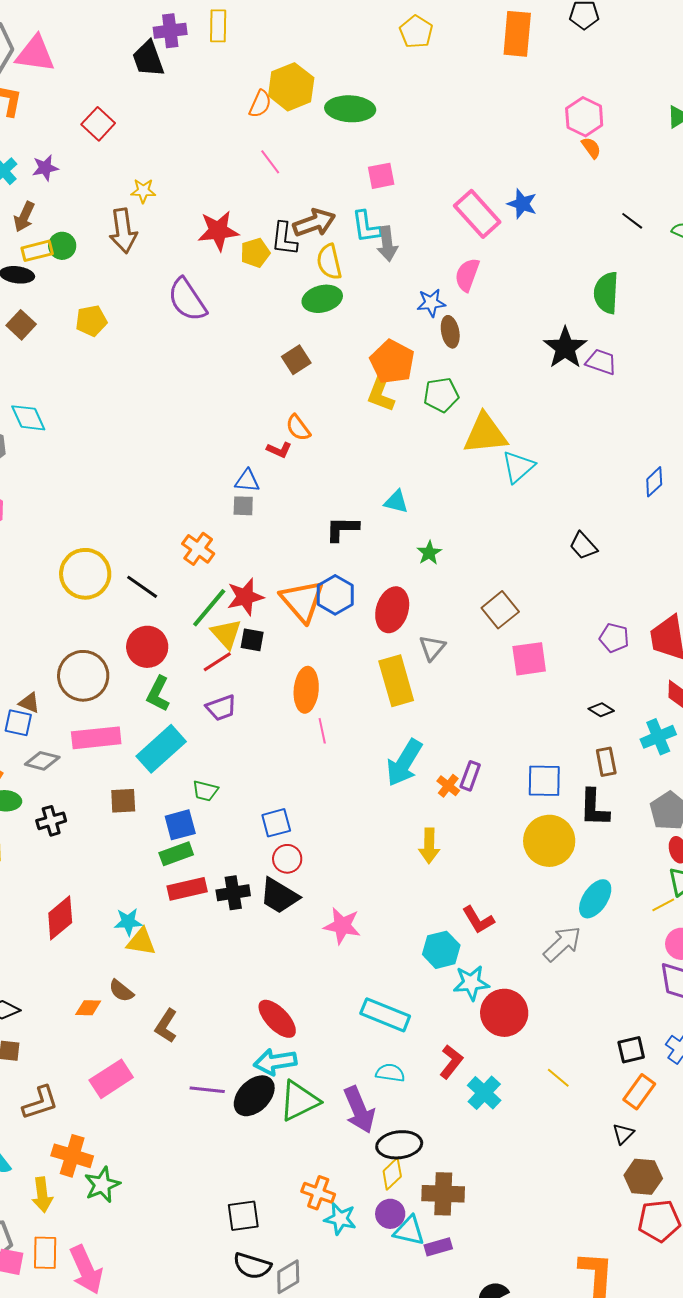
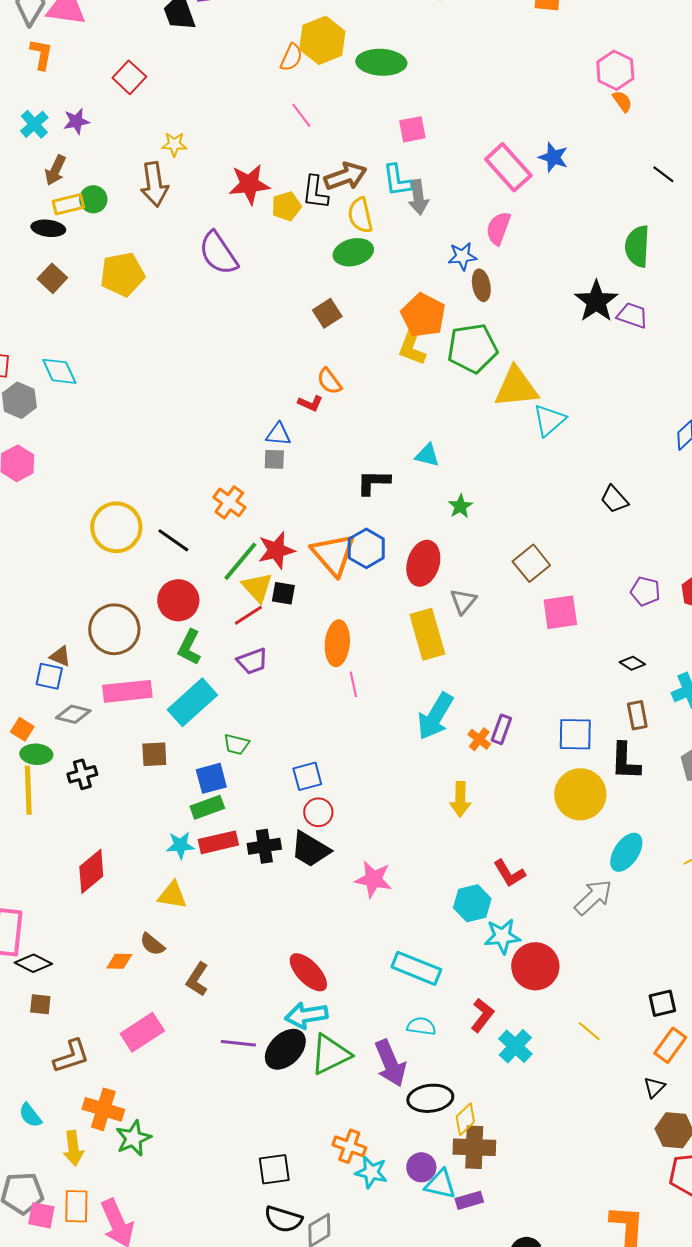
yellow pentagon: (91, 321) -> (122, 274), size x1.4
green pentagon: (441, 395) -> (472, 348), size x1.4
cyan star: (128, 922) -> (180, 845), moved
yellow diamond: (392, 1174) -> (465, 1119), moved

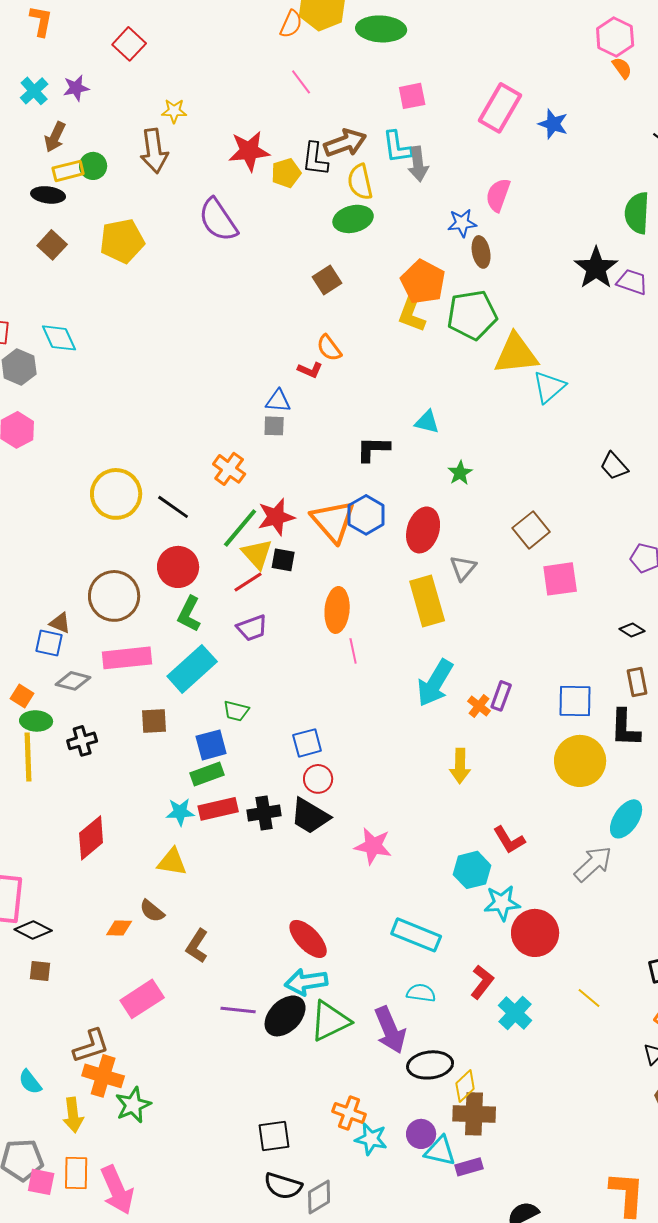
pink rectangle: (508, 167) -> (500, 108), moved, turned 72
brown L-shape: (71, 1056) -> (91, 1046), moved

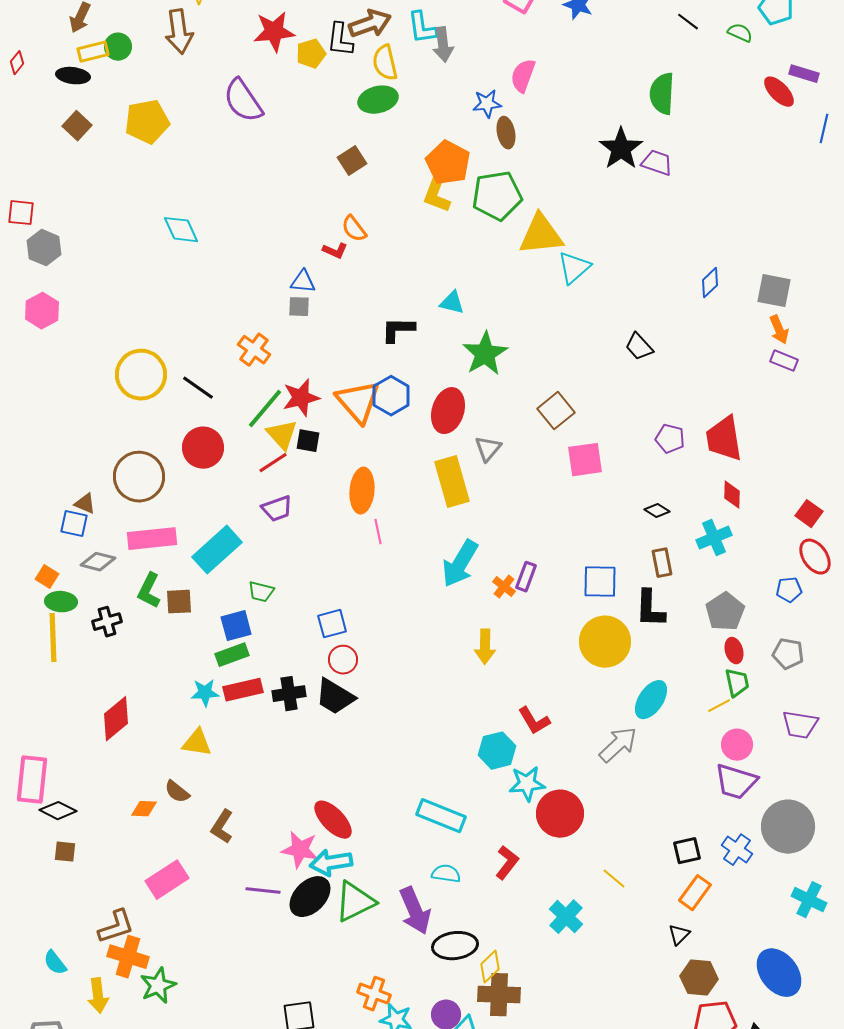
cyan diamond: (59, 338) -> (181, 230), moved
green star: (460, 473) -> (485, 354), size x1.8
green L-shape: (189, 614) -> (149, 591), moved
pink star: (373, 846) -> (300, 850), moved
cyan cross: (515, 1013) -> (566, 917), moved

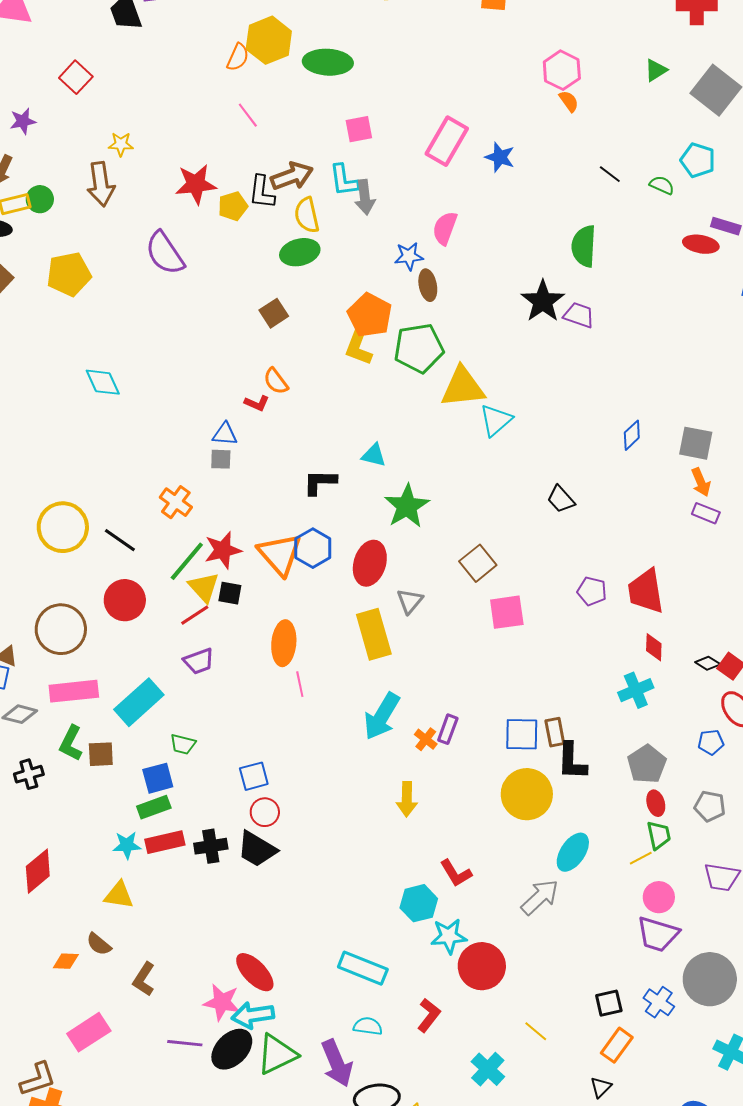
red ellipse: (779, 92) -> (701, 244), turned -36
black diamond: (657, 511) -> (708, 663), moved
brown rectangle: (662, 563) -> (555, 732), moved

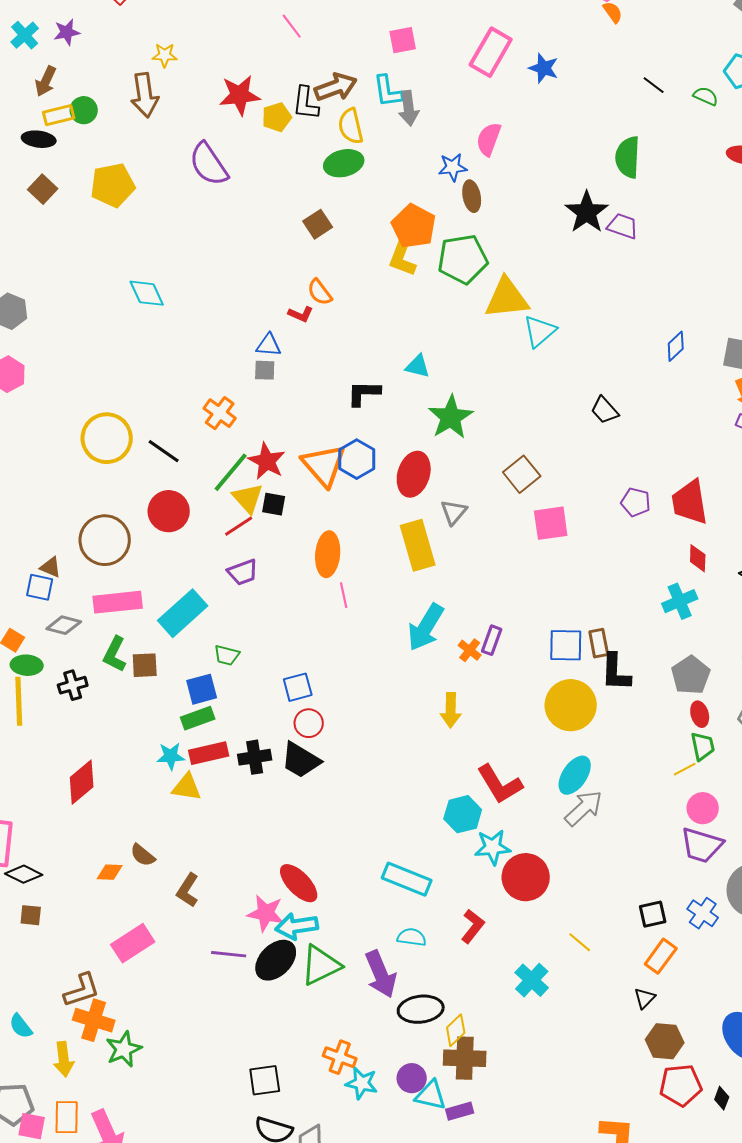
red star: (223, 550) -> (267, 461), turned -30
cyan ellipse: (573, 852) -> (575, 775), moved
red L-shape: (456, 873) -> (500, 784), size x1.4
yellow triangle: (119, 895) -> (187, 787), moved

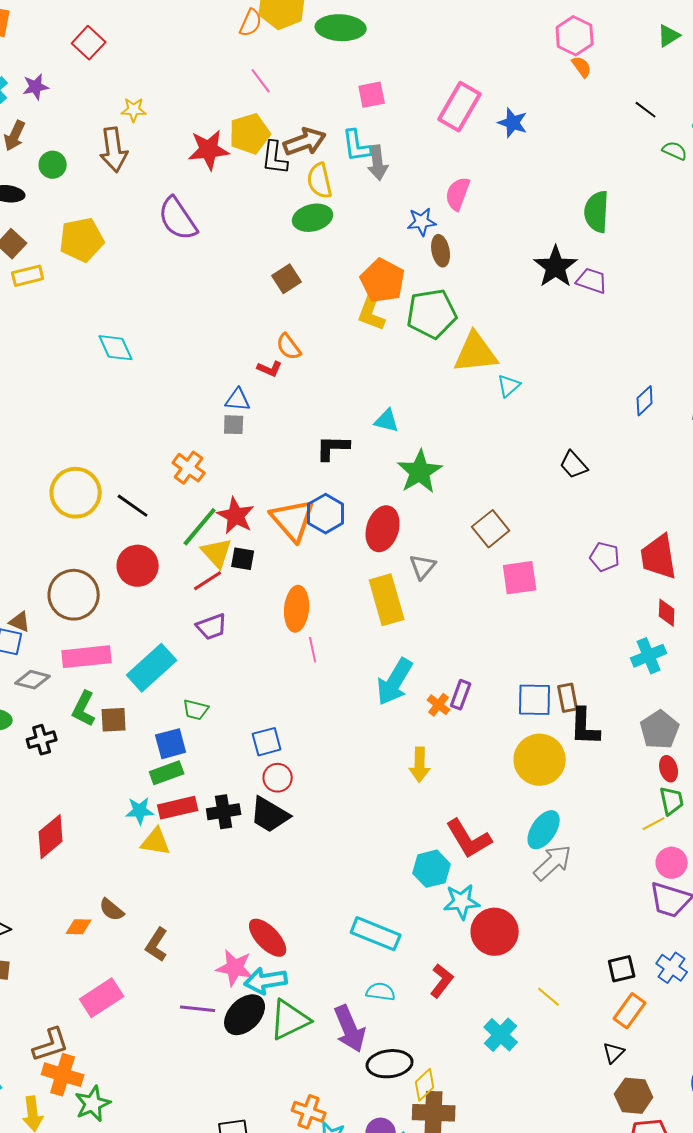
black line: (654, 85) -> (646, 110), moved
yellow rectangle: (59, 115) -> (28, 276), moved
yellow pentagon: (277, 117) -> (250, 134), moved, size x1.4
cyan triangle: (540, 331) -> (509, 386), size x0.7

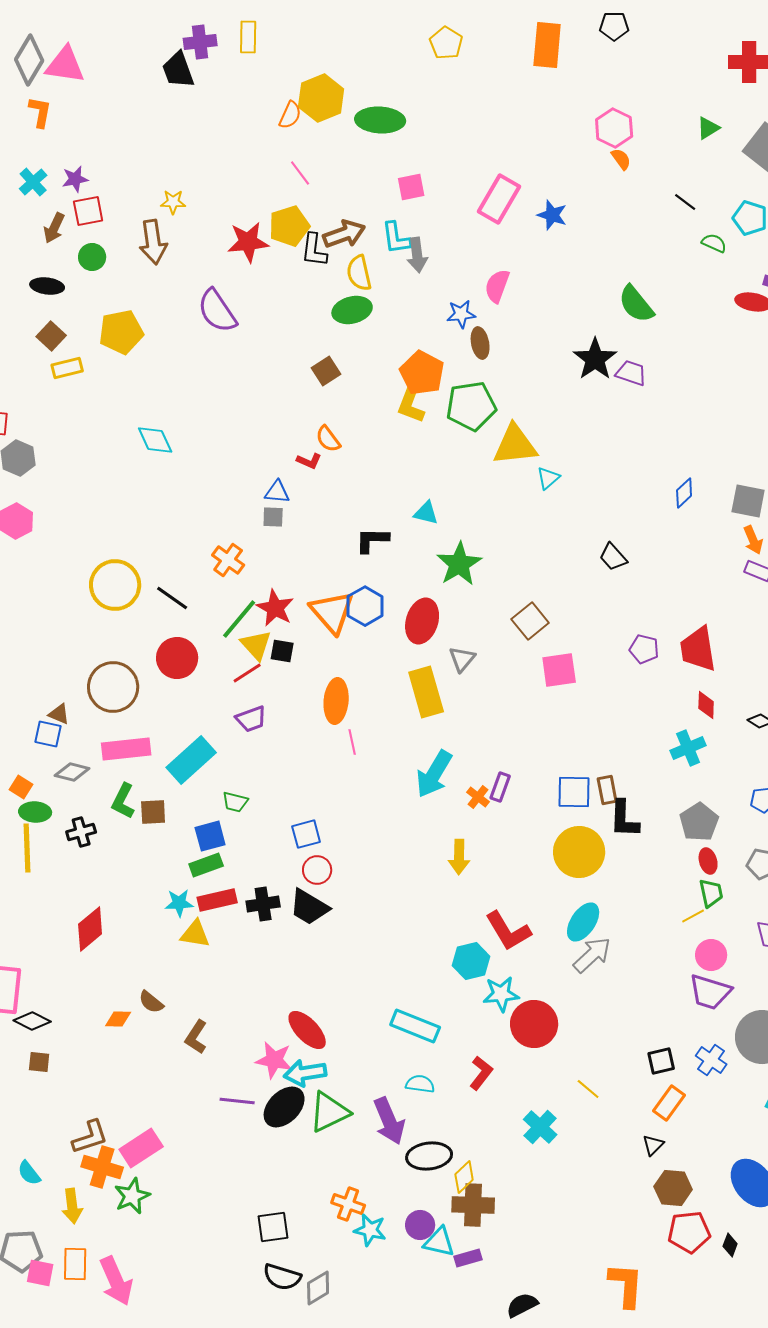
red square: (89, 43) -> (88, 211), moved, turned 36
green semicircle: (597, 212) -> (636, 304), turned -42
pink rectangle: (102, 998) -> (141, 1148), moved

